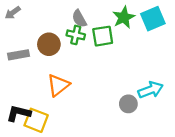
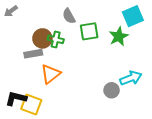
green star: (124, 17) -> (119, 36), moved
green cross: (76, 35) -> (56, 39), moved
gray rectangle: (18, 55) -> (33, 54), moved

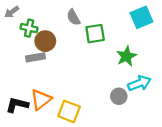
green star: (119, 36) -> (126, 56), moved
green cross: (56, 39) -> (29, 28), moved
orange triangle: (51, 74) -> (41, 99), moved
yellow square: (31, 105) -> (69, 111), moved

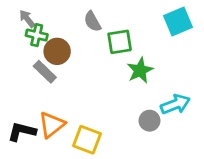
gray arrow: (12, 12) -> (27, 19), moved, turned 88
green star: (126, 56) -> (140, 70), moved
gray rectangle: (36, 57) -> (45, 72), turned 54

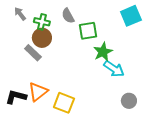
green cross: (37, 35) -> (42, 22), moved
cyan arrow: (175, 104) -> (114, 69), moved, turned 55
gray circle: (150, 121) -> (129, 101), moved

